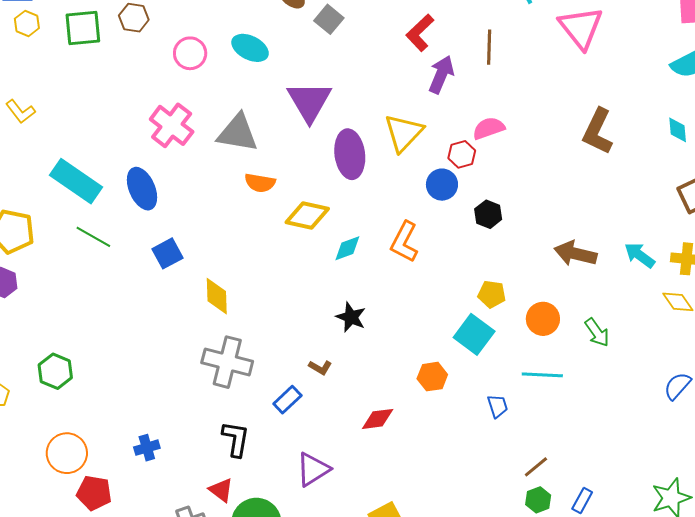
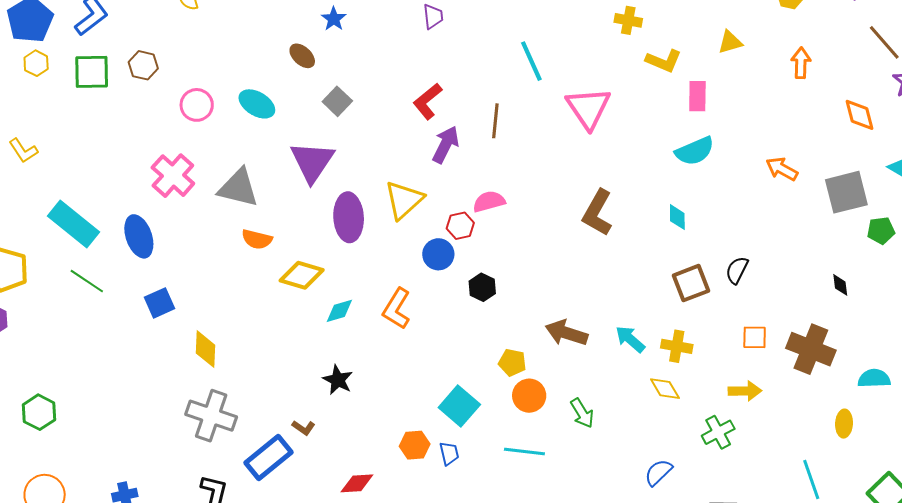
gray square: (329, 19) -> (337, 101), moved
yellow pentagon: (492, 294) -> (512, 362), moved
blue rectangle: (287, 400) -> (268, 457), size x1.6
blue trapezoid: (498, 406) -> (449, 453), moved

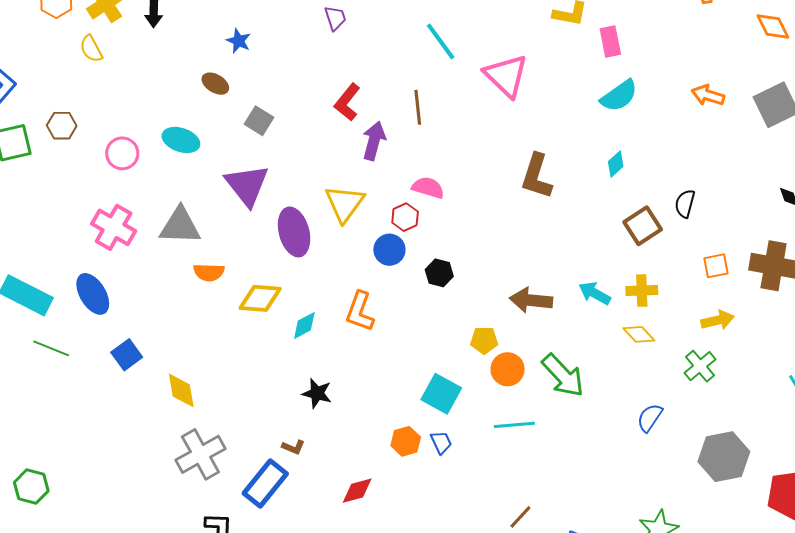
pink semicircle: (489, 202) -> (428, 188), turned 44
cyan diamond: (677, 217) -> (616, 164), turned 60
green arrow: (582, 413) -> (563, 376), size x1.6
gray cross: (211, 416) -> (200, 454), turned -36

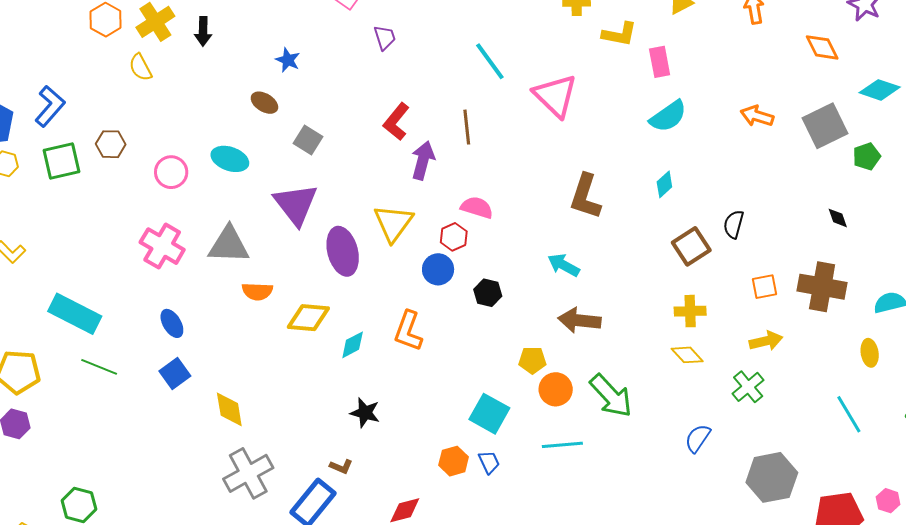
cyan arrow: (595, 293) -> (564, 265), moved
blue ellipse: (93, 294) -> (172, 323), moved, size x0.7

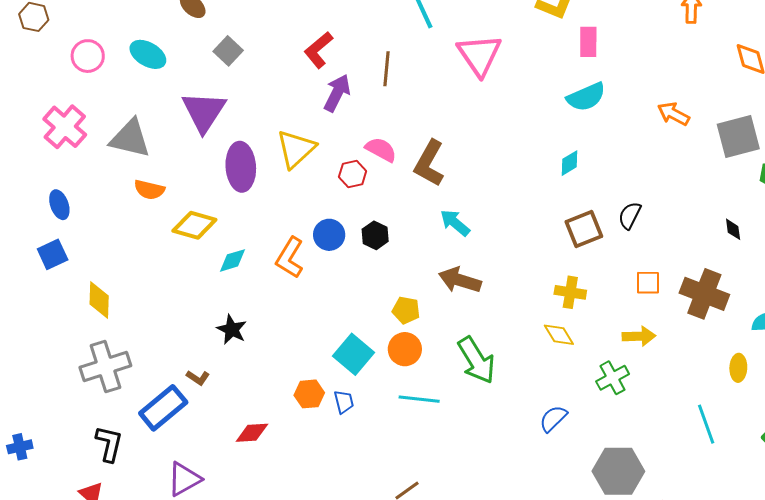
brown L-shape: (585, 196) -> (429, 163), moved
blue circle: (438, 269) -> (329, 235), moved
orange circle: (556, 389) -> (405, 349), moved

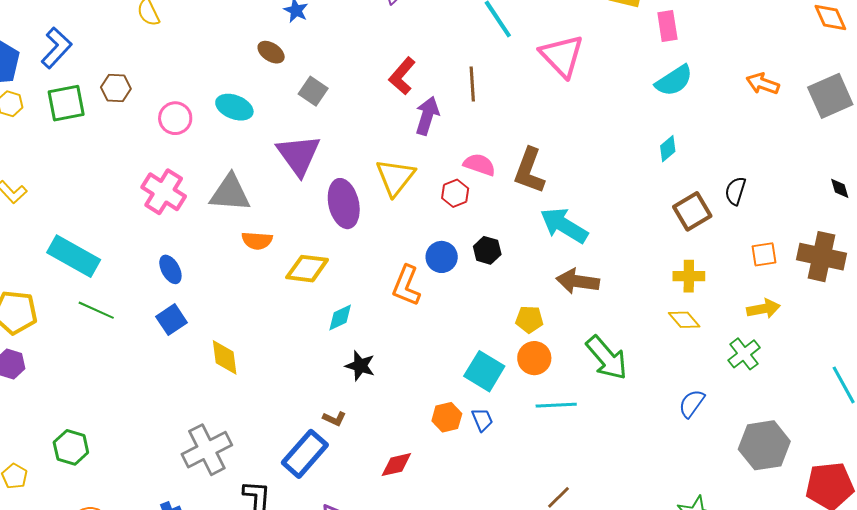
cyan arrow: (455, 223) -> (564, 225), size x1.5
cyan diamond: (233, 260) -> (340, 318), moved
gray cross: (105, 366) -> (207, 450), moved

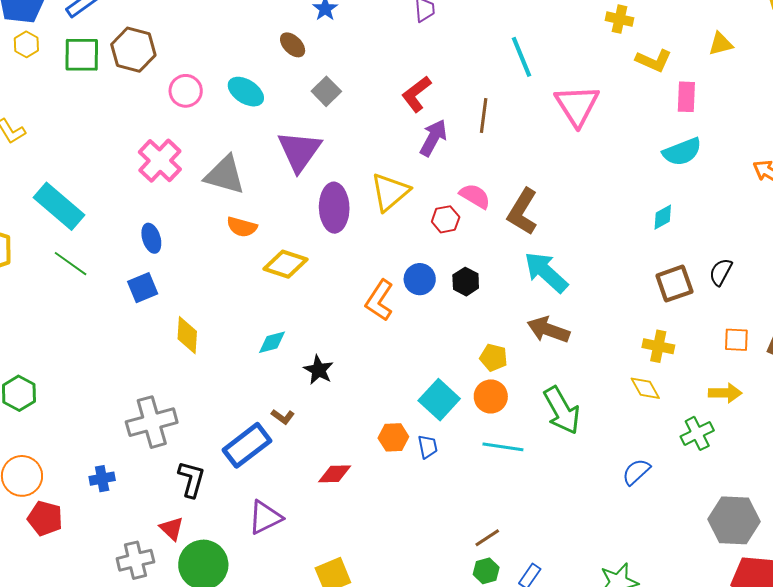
brown hexagon: (116, 88) -> (133, 50), size x1.5
cyan diamond: (340, 318) -> (272, 342), moved
gray hexagon: (764, 445) -> (734, 520), moved

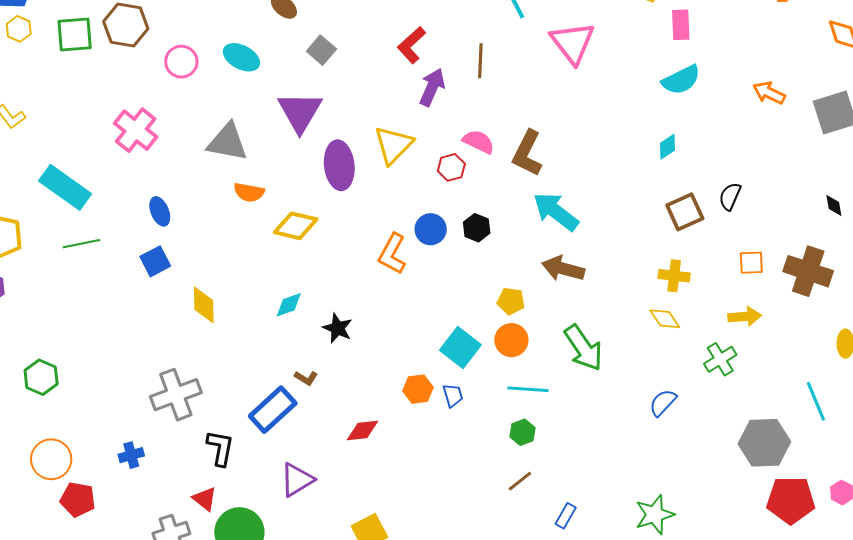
pink cross: (160, 161) -> (136, 130), moved
green line: (71, 264) -> (81, 244), turned -42
green hexagon: (486, 571) -> (522, 432), moved

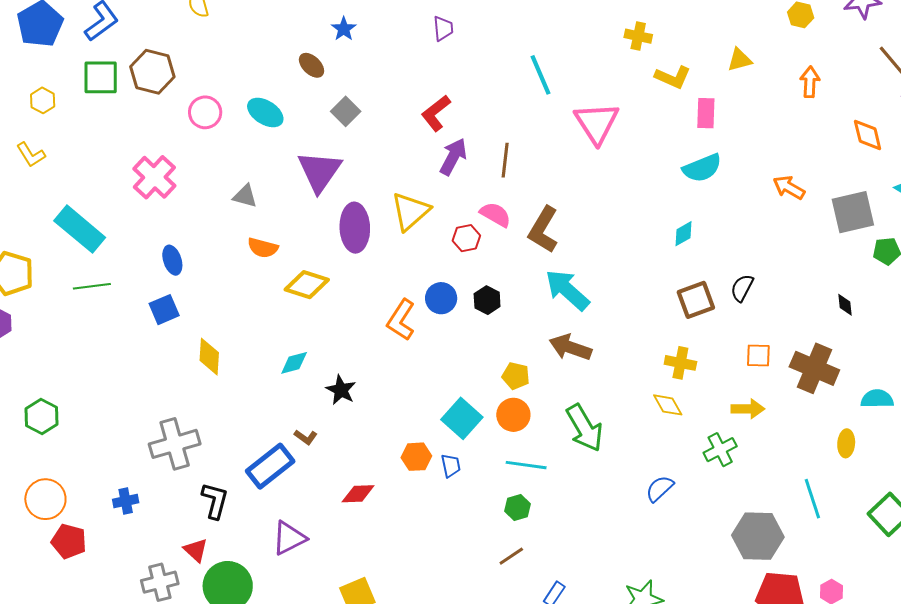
yellow hexagon: (19, 29) -> (43, 100), moved
brown line: (480, 61) -> (505, 160), moved
gray triangle: (228, 142) -> (245, 196), size x0.6

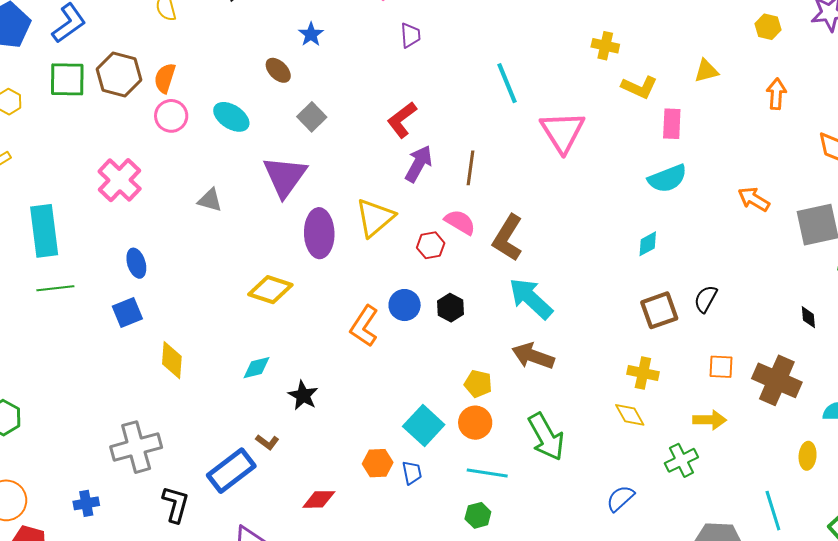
cyan rectangle: (80, 229) -> (44, 231), turned 42
orange semicircle: (263, 248) -> (165, 78), moved, turned 92

